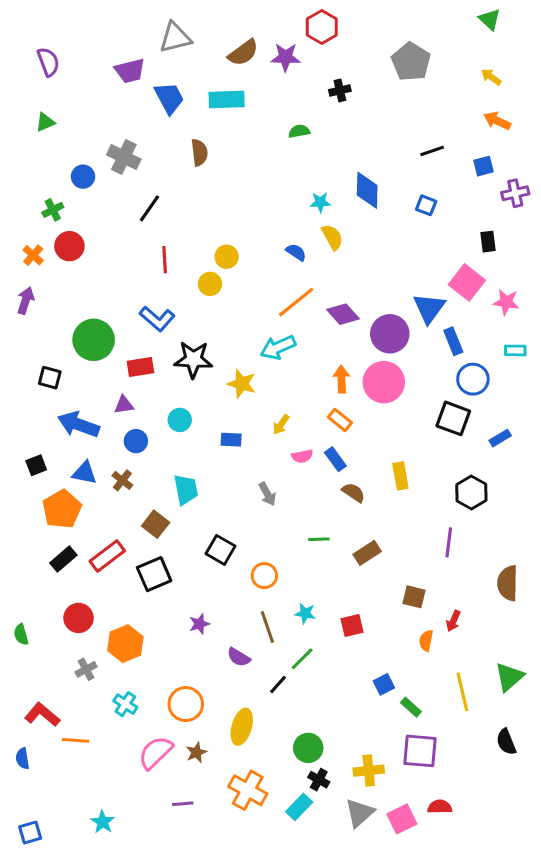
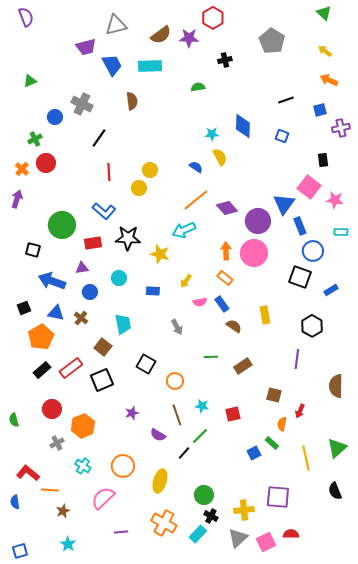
purple semicircle: (48, 62) -> (26, 17), moved
green rectangle: (411, 707) -> (272, 443), moved
brown star: (196, 752) -> (63, 511), moved

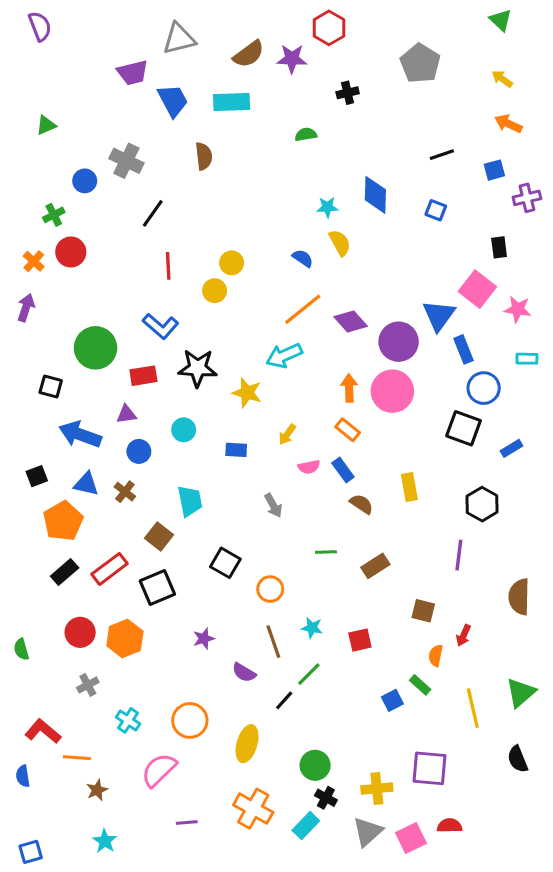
orange hexagon: (83, 426) -> (125, 639), moved

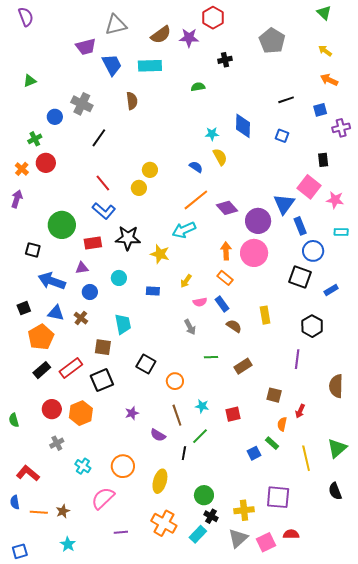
red line: (168, 266) -> (103, 183), moved, turned -36
gray arrow: (273, 506) -> (190, 327), moved
brown square: (159, 536) -> (103, 347), turned -30
black line: (284, 700) -> (184, 453), turned -32
orange line: (77, 758) -> (39, 512), moved

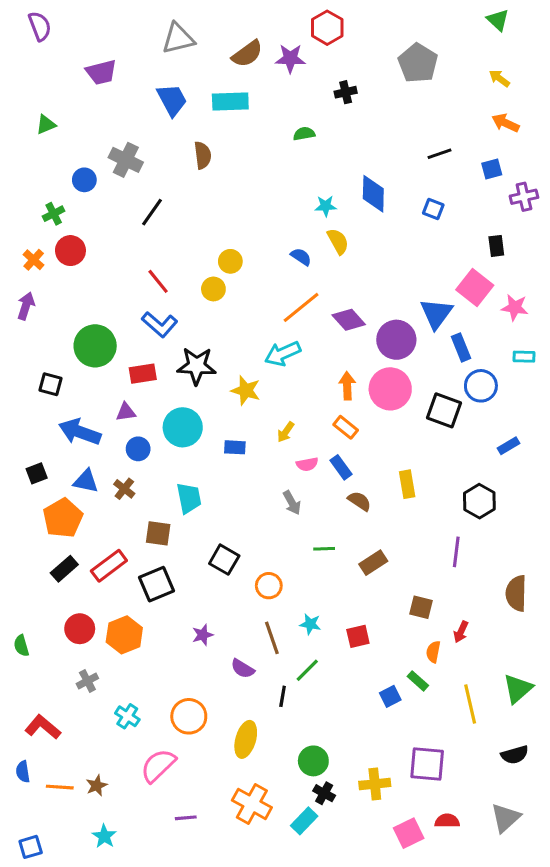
purple trapezoid: (86, 47) -> (101, 72), moved
black square: (300, 277) -> (444, 410), moved
cyan circle: (119, 278) -> (183, 427), size x1.6
black semicircle: (335, 491) -> (515, 755), turned -84
gray triangle: (238, 538) -> (506, 818), moved

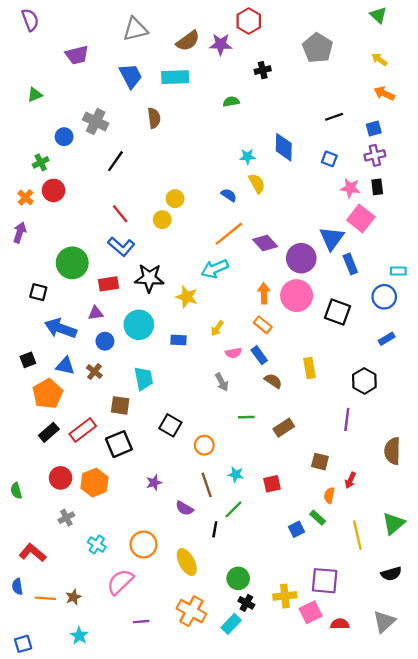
purple cross: (524, 197) -> (375, 155), moved
pink star: (515, 307) -> (350, 188), moved
blue circle: (481, 386) -> (384, 297), moved
yellow ellipse: (246, 739) -> (187, 562), turned -44
pink square: (409, 833) -> (311, 612), moved

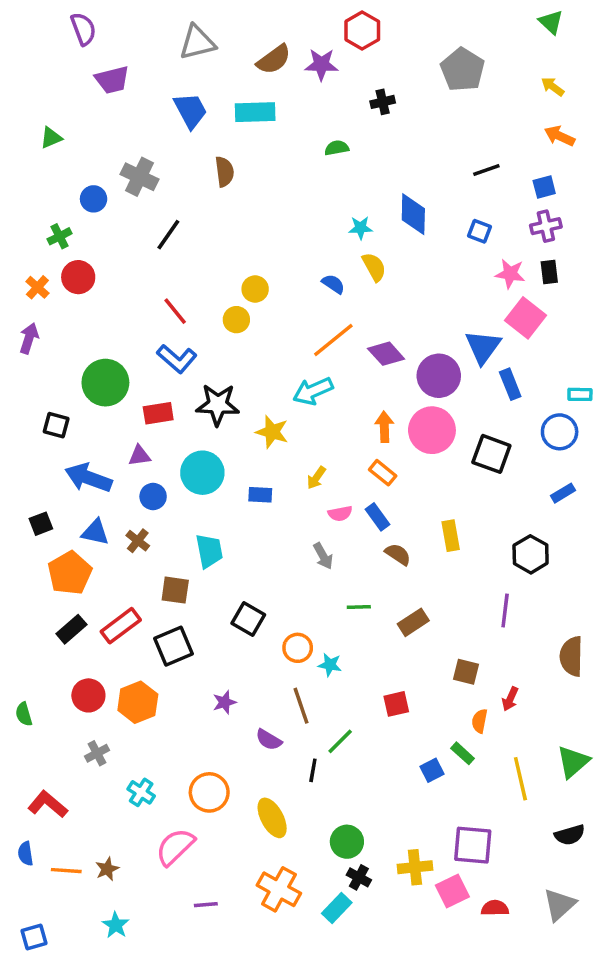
purple semicircle: (30, 20) -> (83, 29), moved
cyan star: (236, 474) -> (330, 665), moved

